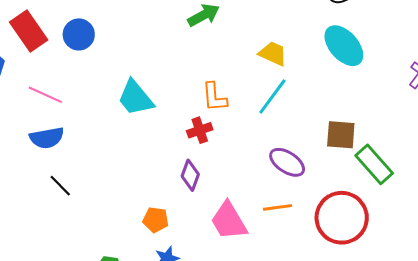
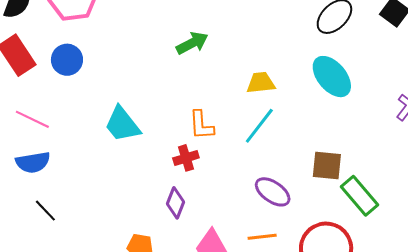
yellow trapezoid: (273, 53) -> (261, 83), turned -32

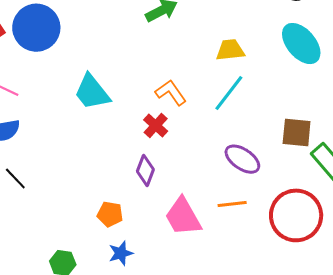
blue circle: (67, 60) -> (36, 28), size x1.5
orange L-shape: (201, 125) -> (171, 93), turned 148
red cross: (186, 158) -> (156, 125), turned -30

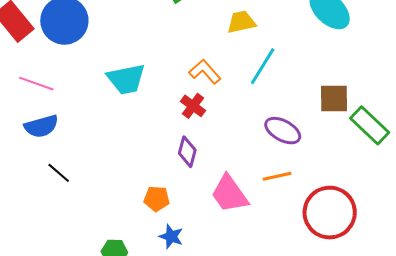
yellow trapezoid: (230, 50) -> (241, 22), moved
cyan trapezoid: (92, 92) -> (126, 79), turned -57
red circle: (296, 215) -> (330, 213), moved
blue star: (121, 253) -> (171, 237), turned -30

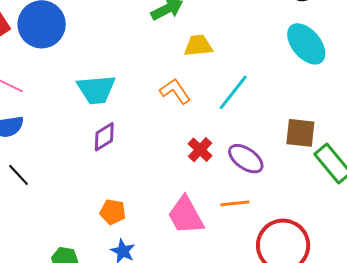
yellow trapezoid: (241, 22) -> (198, 46), moved
red cross: (193, 106) -> (200, 150), moved
purple diamond: (187, 152) -> (104, 137), moved, turned 36

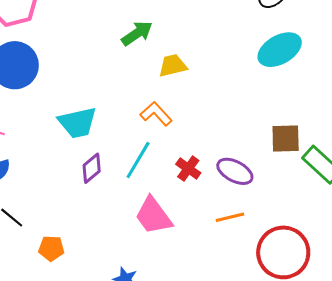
cyan ellipse: (306, 44) -> (280, 50), turned -72
cyan line: (233, 92) -> (138, 160), moved
orange pentagon: (113, 212) -> (51, 248), moved
pink trapezoid: (186, 215) -> (153, 216), moved

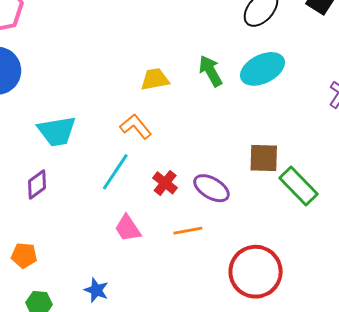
green arrow: (137, 33) -> (211, 71), moved, turned -88
purple diamond: (92, 168) -> (37, 185), moved
pink trapezoid: (153, 216) -> (128, 228), size x0.7
orange line: (230, 217) -> (188, 231), moved

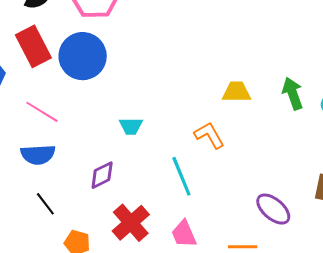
cyan trapezoid: (57, 131) -> (131, 126), size x0.6
cyan line: (115, 172) -> (181, 176), turned -66
red cross: (165, 183) -> (131, 223), moved, size x1.5

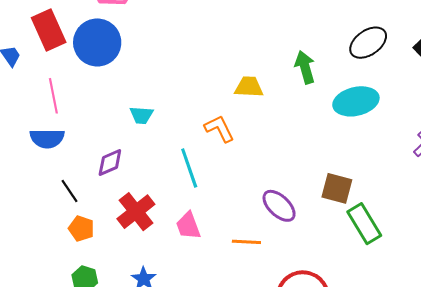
green arrow: (293, 93) -> (305, 67), moved
pink line: (42, 112) -> (53, 96), turned 44
black line: (45, 204) -> (70, 191), moved

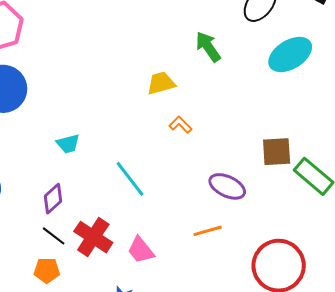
cyan ellipse: (356, 101) -> (290, 55), moved
orange L-shape: (219, 129) -> (180, 125), moved, size x0.7
black line: (70, 191) -> (54, 236), moved
pink trapezoid: (188, 226) -> (141, 250), moved

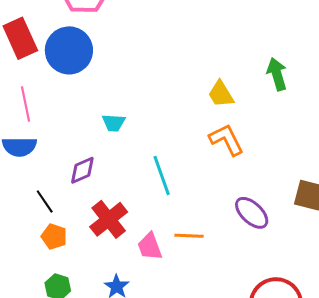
yellow trapezoid: (161, 83) -> (221, 94), turned -124
orange L-shape: (180, 125) -> (226, 140), size x1.6
orange line: (208, 231) -> (189, 236), moved
black line: (54, 236) -> (45, 202), moved

